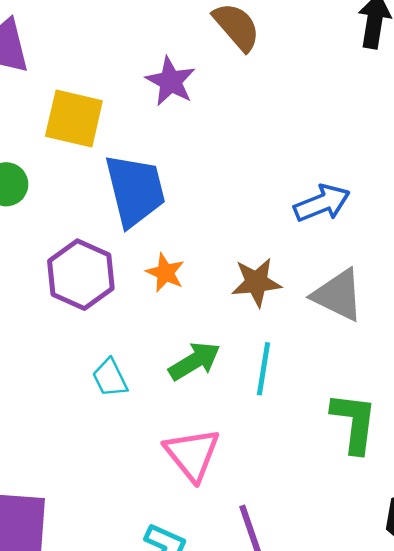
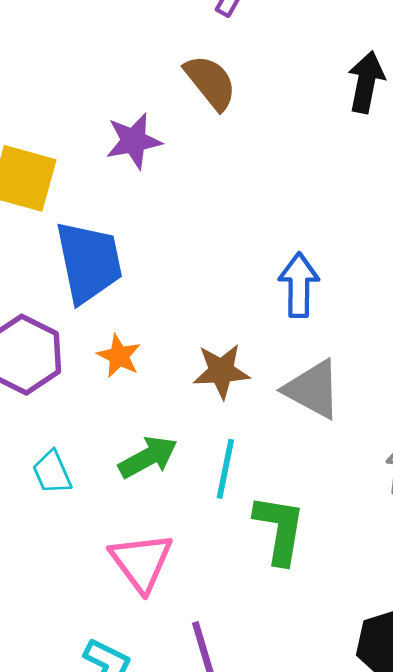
purple star: (171, 81) -> (134, 141), turned 30
blue arrow: (322, 203) -> (299, 285), turned -70
green L-shape: (354, 422) -> (279, 529), moved

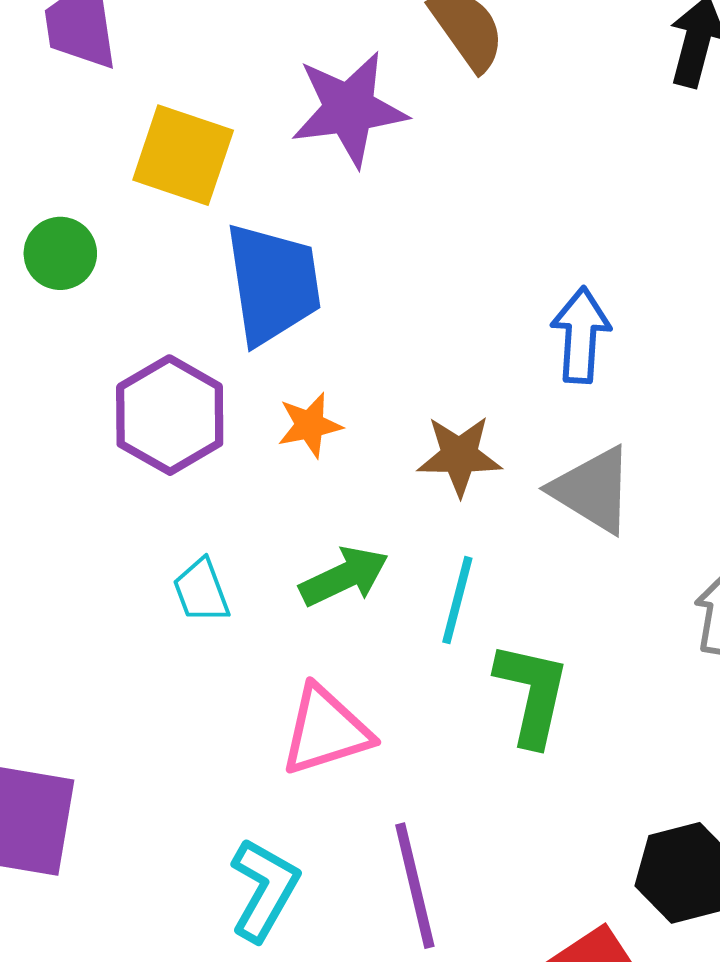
purple star: (134, 141) -> (349, 109), size x1.4
orange star: (119, 356) -> (310, 425), turned 30
pink triangle: (141, 562) -> (326, 731), turned 46

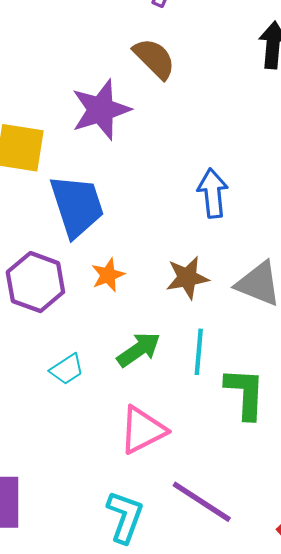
blue arrow: (581, 335) -> (213, 193), moved
cyan trapezoid: (201, 591) -> (67, 369), turned -93
purple line: (415, 886) -> (202, 502), turned -34

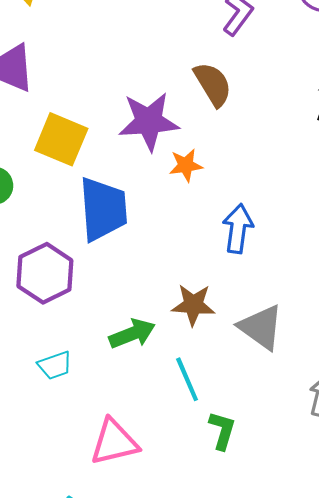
orange star: (108, 275) -> (186, 165), moved
green arrow: (139, 350) -> (132, 334), moved
cyan line: (199, 352) -> (187, 379), turned -42
green L-shape: (245, 393) -> (222, 430), size x0.7

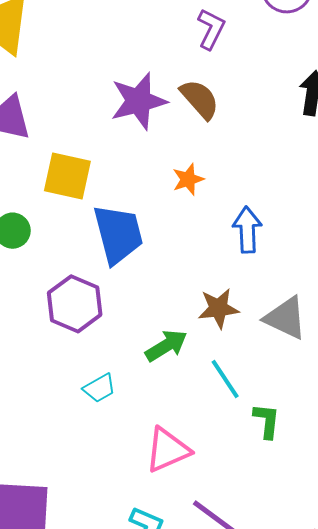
purple star: (149, 121) -> (139, 101), moved

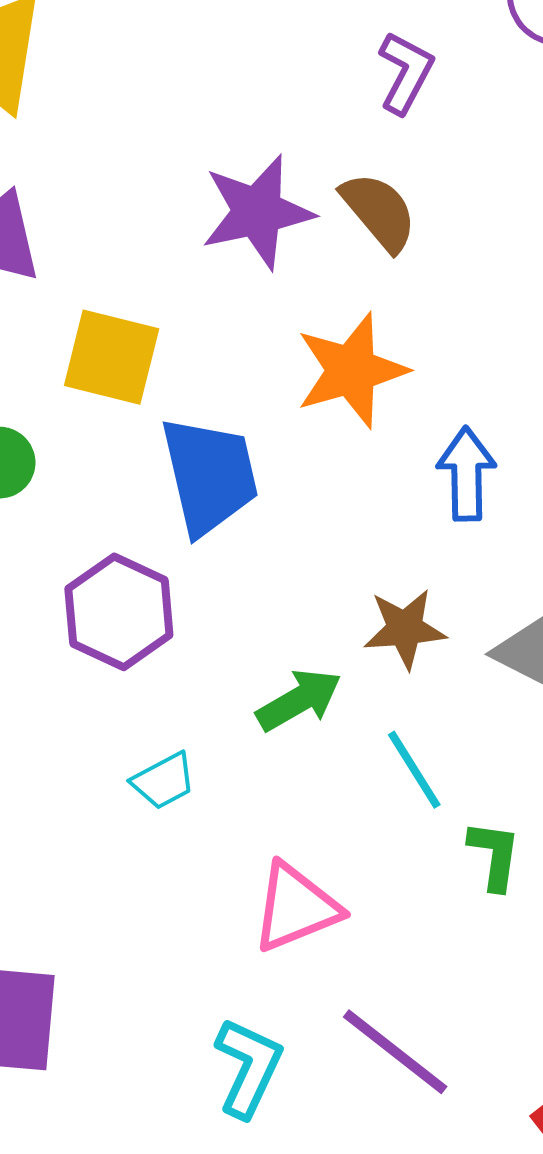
orange star: (188, 179) -> (351, 370), size x1.8

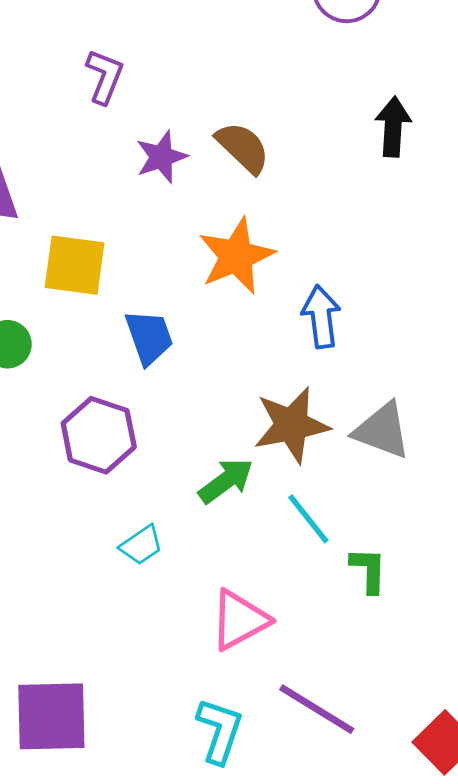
purple L-shape: (406, 73) -> (105, 77), moved
purple star: (257, 212) -> (161, 157), size x0.7
blue trapezoid: (209, 476) -> (149, 337), size x0.7
brown star: (405, 629) -> (291, 425), size x1.4

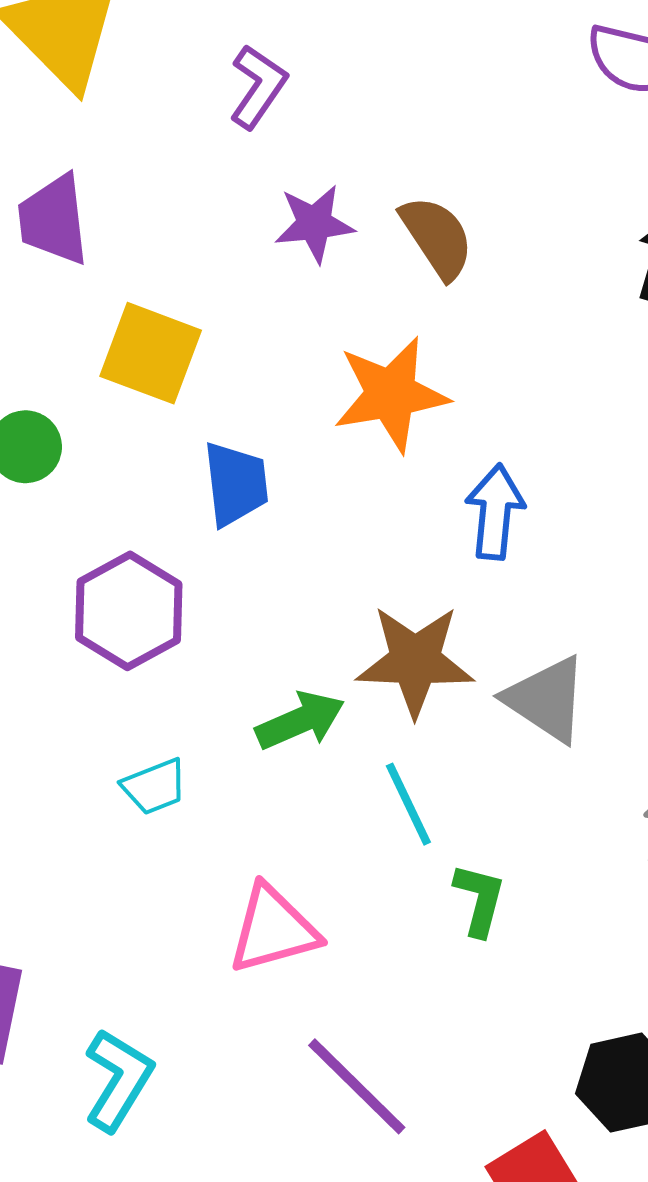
cyan L-shape: (220, 731) -> (118, 1080), moved

